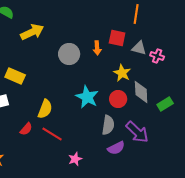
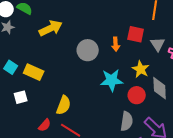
gray triangle: (139, 48) -> (158, 44), turned 42
cyan star: (87, 97) -> (112, 80), moved, turned -30

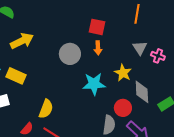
yellow arrow: (51, 28) -> (22, 41), moved
red square: (136, 34) -> (97, 27), moved
red circle: (137, 95) -> (123, 108), moved

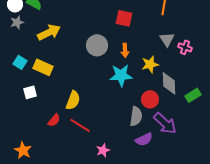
orange arrow: (98, 48) -> (125, 50), moved
yellow star: (123, 73) -> (150, 64), turned 30

